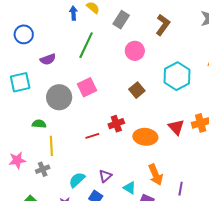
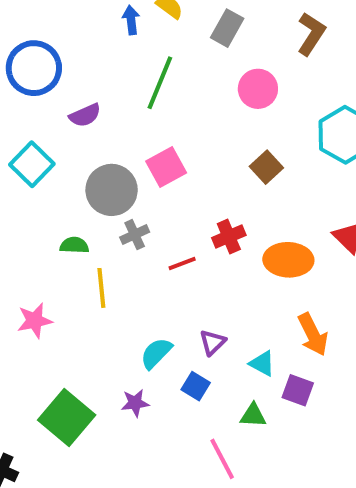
blue circle: (24, 34) -> (34, 68), size x1.4
cyan square: (20, 82) -> (32, 164), turned -30
gray cross: (43, 169) -> (135, 235), moved

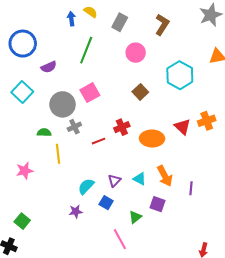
cyan triangle: (262, 363) -> (140, 179), moved
green triangle: (253, 415) -> (135, 217), turned -40
green square: (67, 417) -> (22, 221), moved, size x0.6

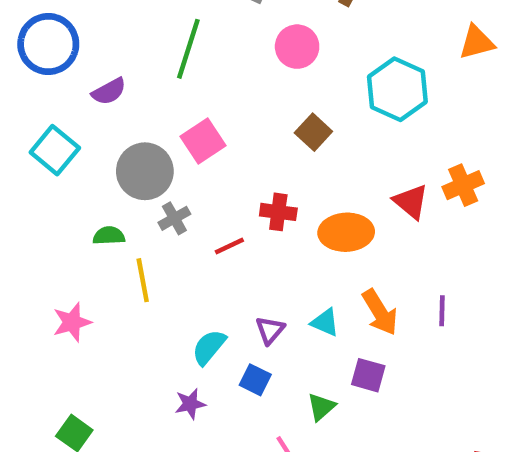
red cross: (122, 127) -> (278, 212), turned 35
purple line: (191, 188) -> (442, 311), moved

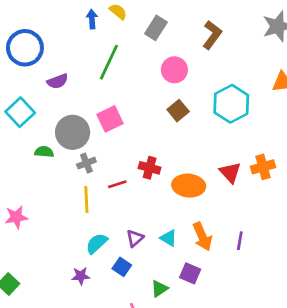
brown square: (313, 132) -> (178, 111), moved
green semicircle: (109, 236) -> (44, 152), moved
yellow line: (143, 280) -> (86, 199), moved

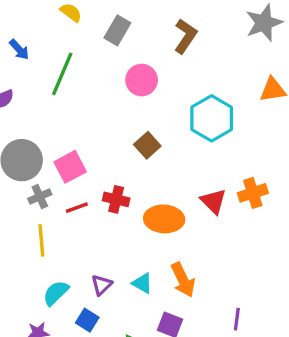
blue arrow: (92, 19) -> (19, 50), moved, turned 144
brown square: (178, 111) -> (147, 145), moved
pink square: (110, 119) -> (70, 167), moved
red line: (117, 184) -> (77, 208), moved
purple line: (240, 241) -> (237, 319), moved

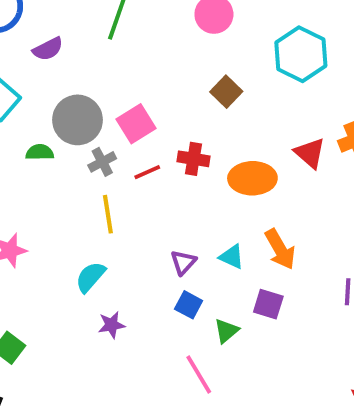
cyan semicircle: (56, 293) -> (90, 277), moved
blue square: (87, 320) -> (189, 305), moved

